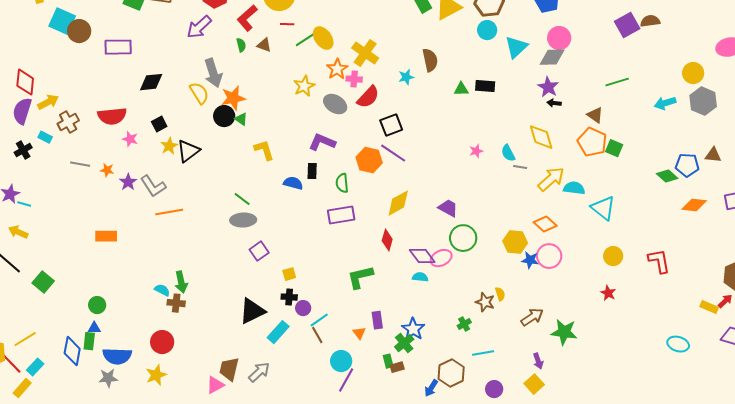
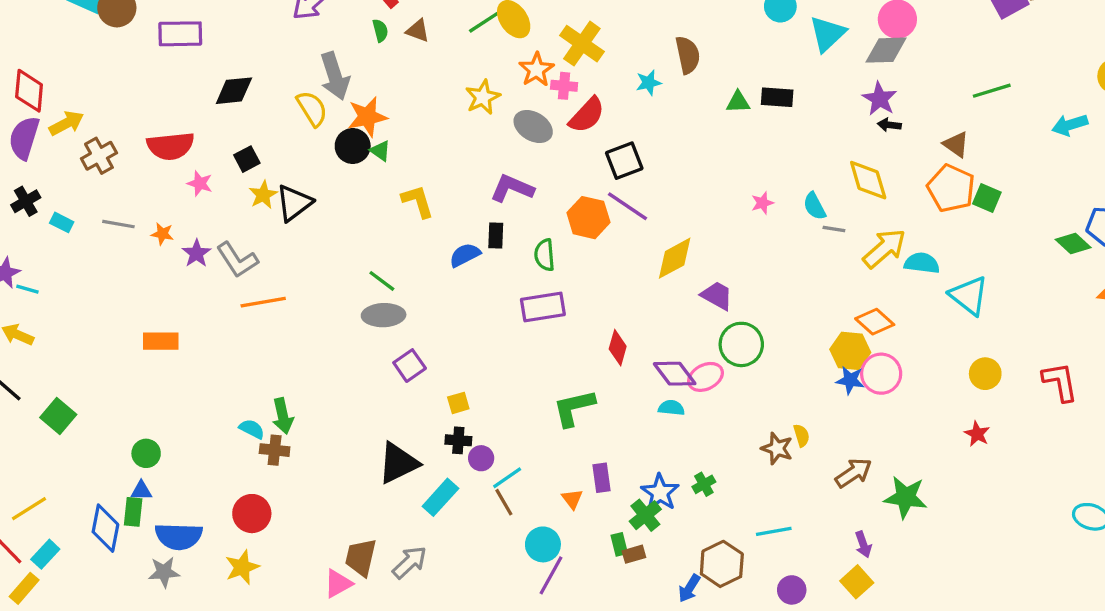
cyan rectangle: (45, 137) -> (62, 222), moved
blue semicircle: (293, 183) -> (465, 255), turned -42
yellow diamond: (398, 203) -> (675, 258), moved
yellow hexagon: (515, 242) -> (850, 351), moved
green cross: (464, 324) -> (704, 484), moved

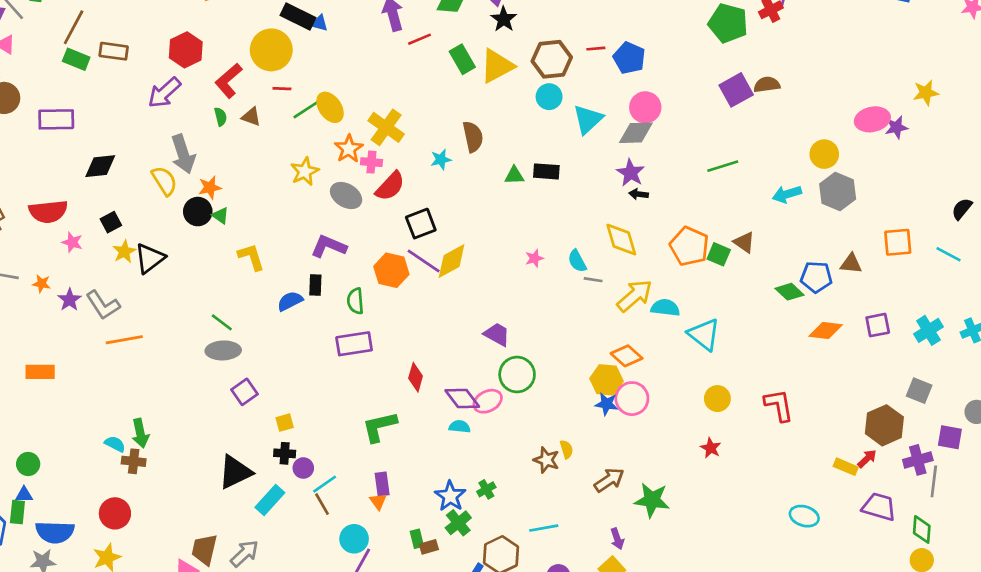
orange star: (367, 117) -> (210, 187), size x0.7
brown triangle: (956, 144) -> (744, 242), moved
yellow diamond: (675, 258) -> (452, 261), moved
purple rectangle: (601, 478) -> (382, 484), moved
green cross: (645, 515) -> (458, 523), moved

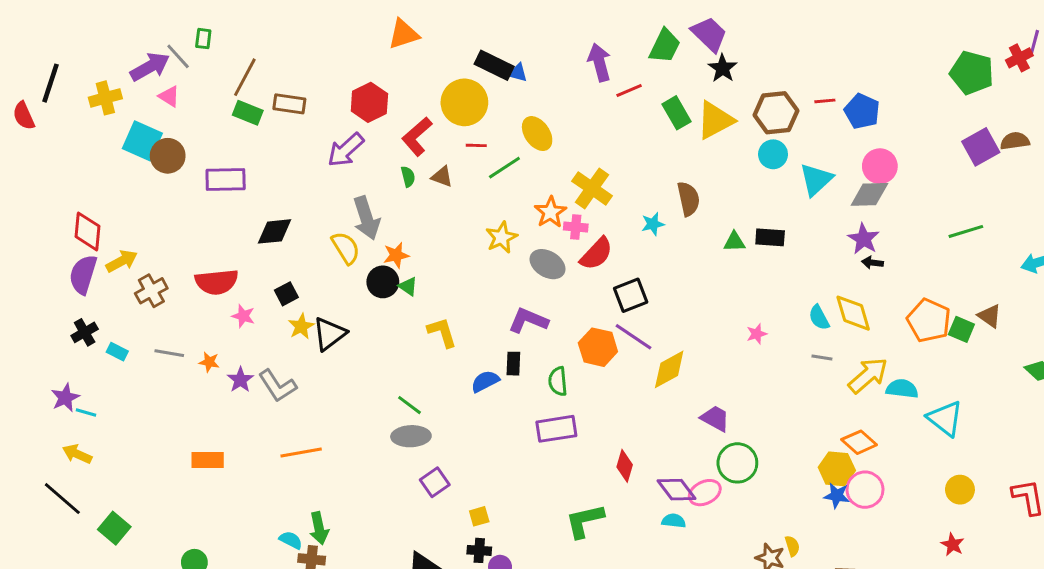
yellow ellipse: (330, 107) -> (537, 134), moved
yellow diamond: (452, 261) -> (669, 369), moved
cyan semicircle: (577, 261) -> (819, 318), moved
orange line: (124, 340) -> (301, 453), moved

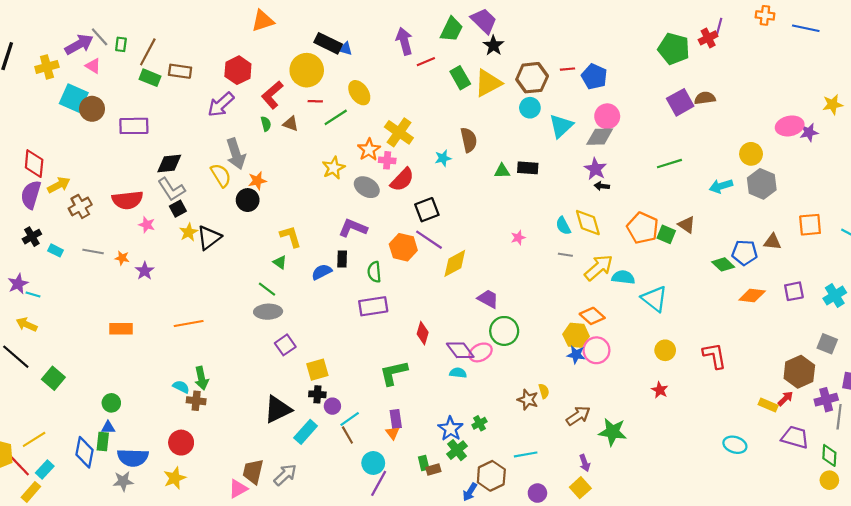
green rectangle: (203, 39) -> (121, 44), moved
green triangle: (408, 286) -> (280, 262), moved
gray L-shape: (277, 386) -> (171, 189), moved
yellow square: (479, 516) -> (317, 370), size x1.5

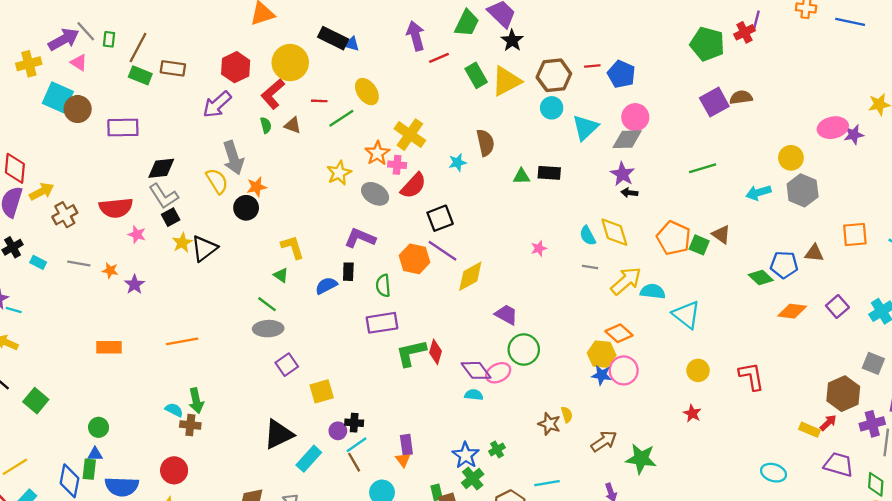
yellow circle: (307, 70) -> (290, 63), moved
purple square: (794, 291) -> (837, 307), turned -30
green L-shape: (394, 373) -> (411, 353), moved
black cross: (317, 394) -> (354, 423), moved

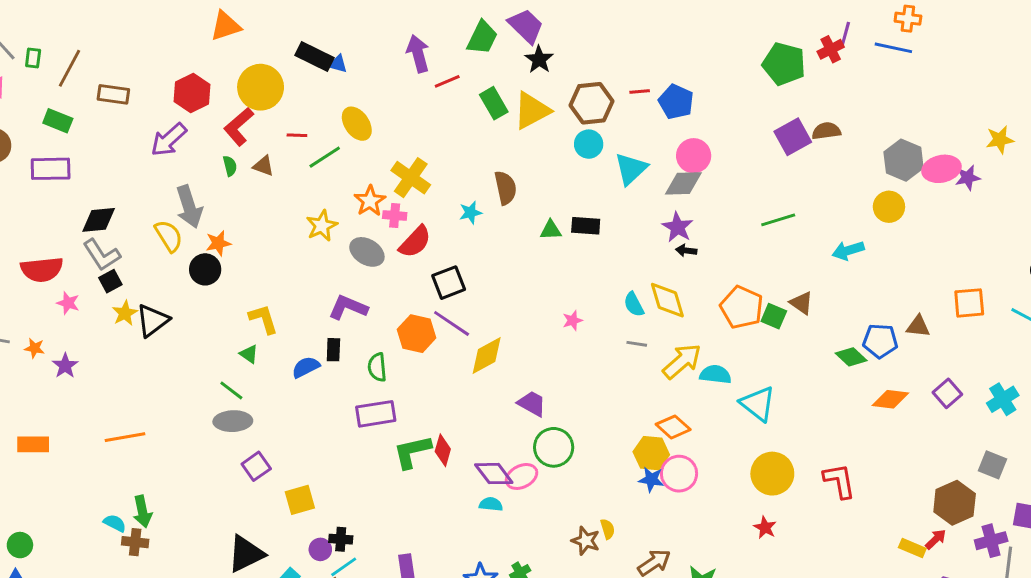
blue line: (850, 22) -> (893, 48), moved
green rectangle: (140, 75) -> (58, 121), moved
gray hexagon: (803, 190) -> (904, 160), moved
yellow circle: (698, 370) -> (772, 474), size x1.5

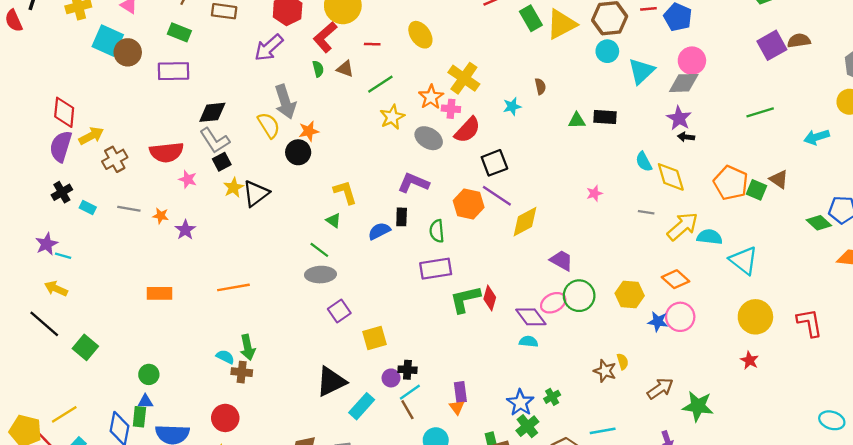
green line: (325, 157) -> (380, 84), moved
brown semicircle: (505, 188) -> (540, 86), size x0.6
cyan semicircle: (634, 304) -> (644, 162), moved
yellow hexagon: (651, 453) -> (630, 295), moved
pink ellipse: (522, 476) -> (553, 303), moved

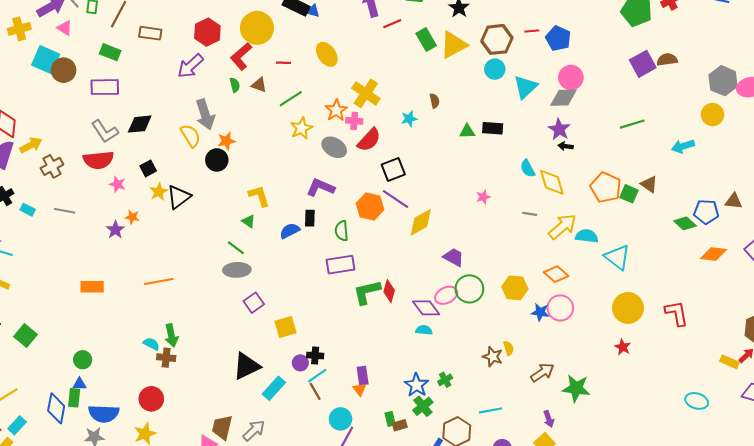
gray L-shape: (215, 141) -> (105, 131), moved
orange star: (161, 216) -> (132, 217), moved

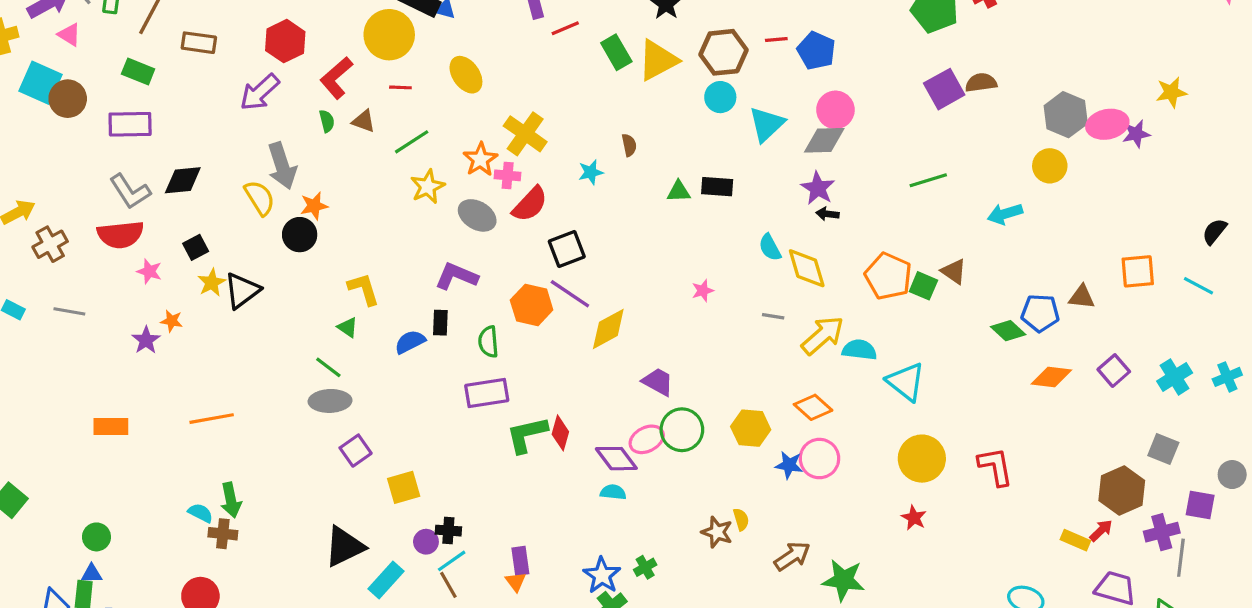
yellow circle: (257, 28) -> (389, 35), moved

